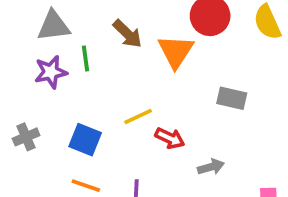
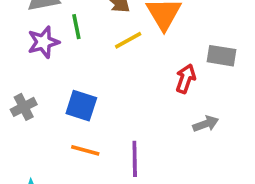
yellow line: (138, 117) -> (128, 40), moved
red arrow: (170, 138) -> (186, 79), moved, turned -92

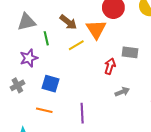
purple star: (43, 42) -> (29, 58), moved
orange line: (85, 150) -> (44, 110), moved

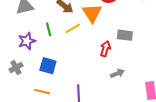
green line: (46, 38) -> (49, 29), moved

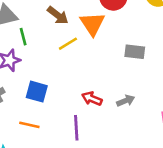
green line: (49, 29) -> (23, 37), moved
red arrow: (105, 49) -> (92, 99), moved, turned -84

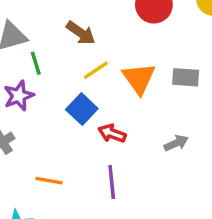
orange triangle: (92, 24) -> (139, 78), moved
blue square: (37, 92) -> (82, 109), moved, turned 30
red arrow: (92, 99) -> (112, 133), moved

